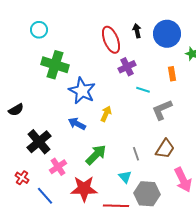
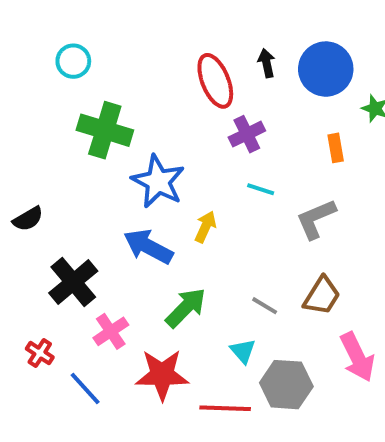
cyan line: (143, 90) -> (261, 189), moved
blue arrow: (77, 124) -> (148, 247), size x1.4
gray line: (136, 154) -> (265, 306), turned -40

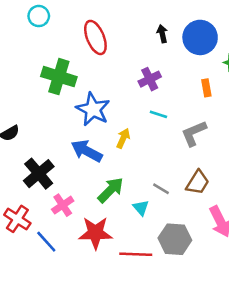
cyan circle: (73, 61) -> (39, 16), moved
red ellipse: (215, 81) -> (95, 37), moved
cyan triangle: (243, 351) -> (141, 208), moved
red cross: (40, 353) -> (17, 219), size x1.5

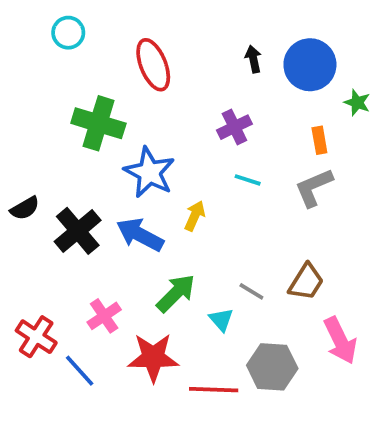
gray L-shape: (194, 133) -> (314, 187), moved
black cross: (39, 174) -> (78, 231), moved

